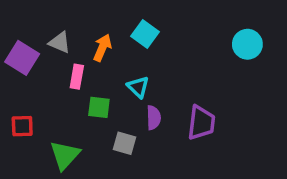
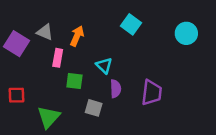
cyan square: (145, 34) -> (131, 24), moved

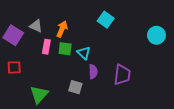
cyan circle: (186, 33) -> (156, 35), moved
green square: (74, 81) -> (65, 49), moved
red square: (17, 95) -> (14, 67), moved

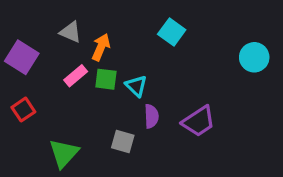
gray triangle: (36, 26) -> (71, 32), moved
pink rectangle: (46, 47) -> (76, 76), turned 40
red square: (14, 67) -> (23, 110), turned -32
purple trapezoid: (122, 75) -> (199, 121), turned 50

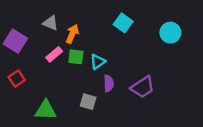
cyan circle: (254, 57) -> (170, 33), moved
cyan triangle: (136, 86) -> (98, 62), turned 42
green triangle: (64, 153) -> (46, 110), turned 50

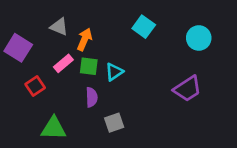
red square: (17, 79) -> (35, 86), moved
purple semicircle: (109, 83) -> (92, 97), moved
purple trapezoid: (143, 87) -> (187, 89), moved
gray square: (88, 102) -> (114, 123), moved, turned -35

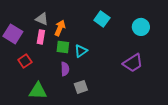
pink rectangle: (63, 63) -> (41, 37), moved, turned -40

